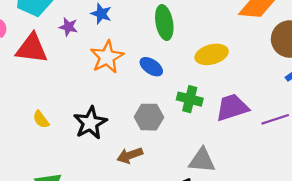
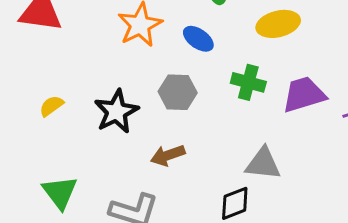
gray hexagon: (149, 117) -> (178, 92), moved
yellow semicircle: (41, 119) -> (51, 106), turned 90

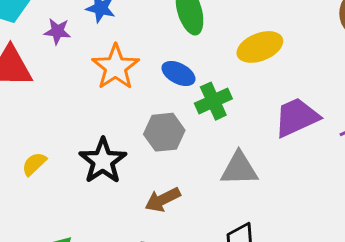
green cross: (248, 82) -> (213, 101), moved, turned -32
gray triangle: (263, 164) -> (239, 169), moved

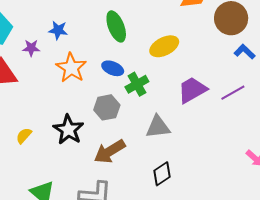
brown arrow: (163, 200) -> (110, 151), size x1.4

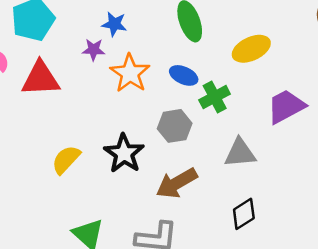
purple star: (31, 48) -> (94, 50), moved
yellow semicircle: (24, 136) -> (66, 160), size x1.4

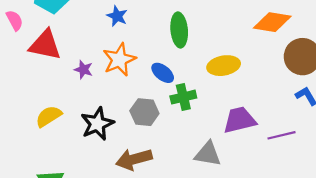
purple star: (94, 50) -> (83, 70), moved
gray triangle: (240, 153) -> (208, 154), moved

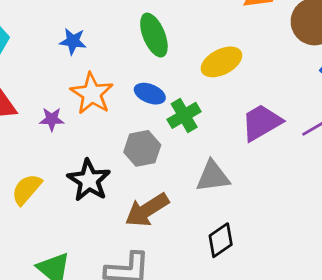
gray triangle: (208, 154) -> (213, 176), moved

